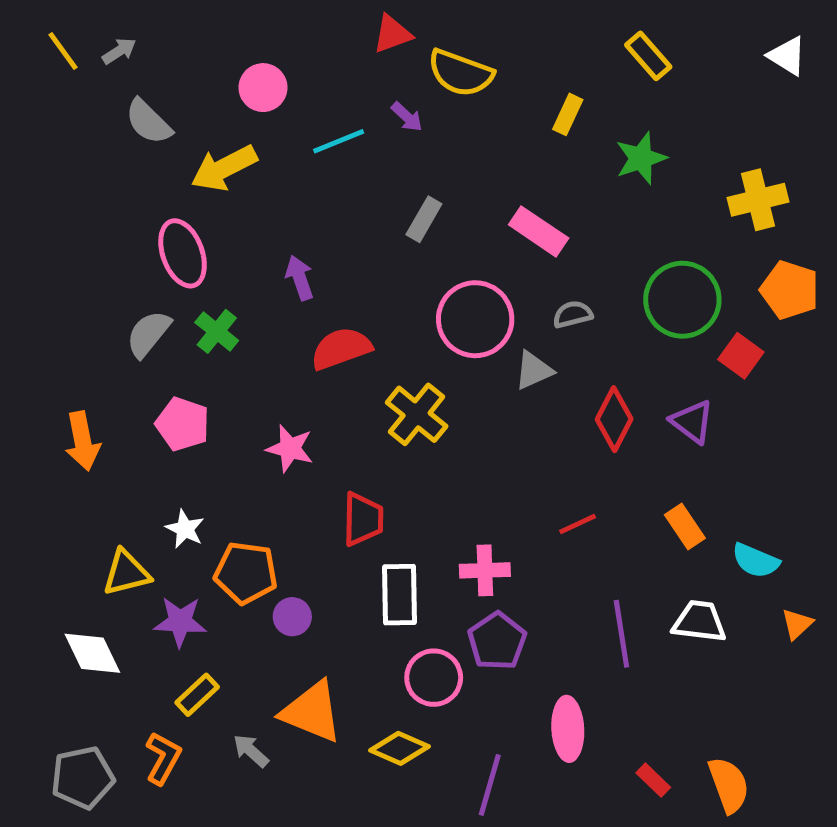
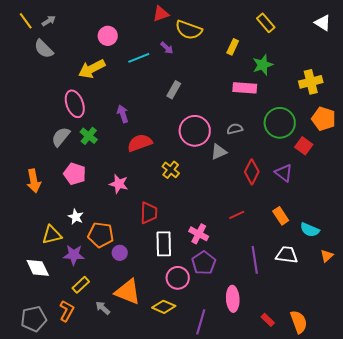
gray semicircle: (148, 122) -> (44, 49), moved
pink rectangle: (539, 231) -> (245, 88), moved, turned -30
yellow cross: (417, 414) -> (171, 170), size x0.7
pink cross: (485, 570) -> (199, 234), turned 30

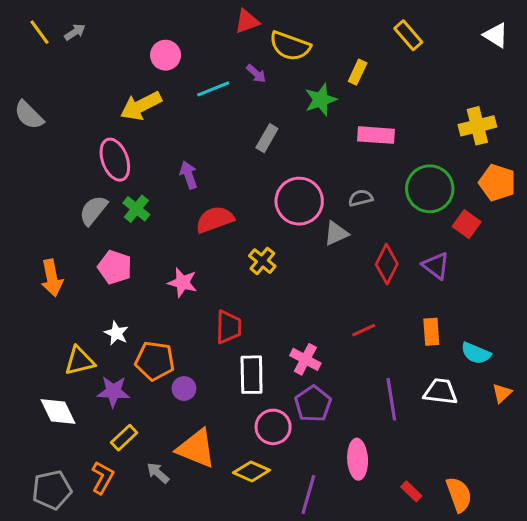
gray semicircle: (44, 49) -> (29, 115), moved
green star: (263, 65) -> (321, 100), moved
orange rectangle: (281, 216) -> (431, 332), turned 30

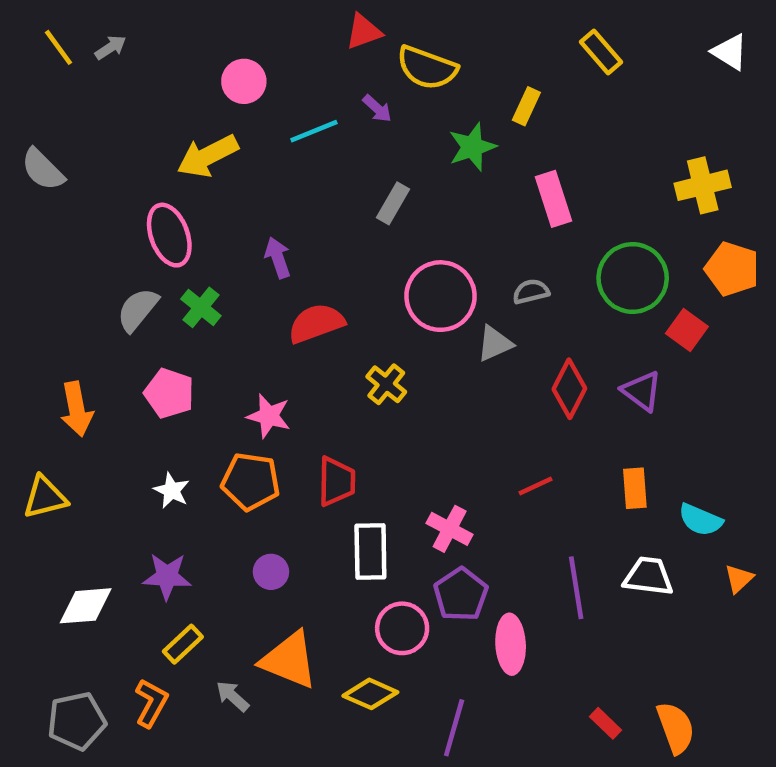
pink rectangle: (376, 135) -> (554, 199), turned 68
yellow triangle: (80, 361) -> (45, 497), moved
orange pentagon: (155, 361) -> (251, 481), moved
white diamond: (58, 412) -> (86, 606), turned -69
pink ellipse: (358, 459) -> (511, 644), moved

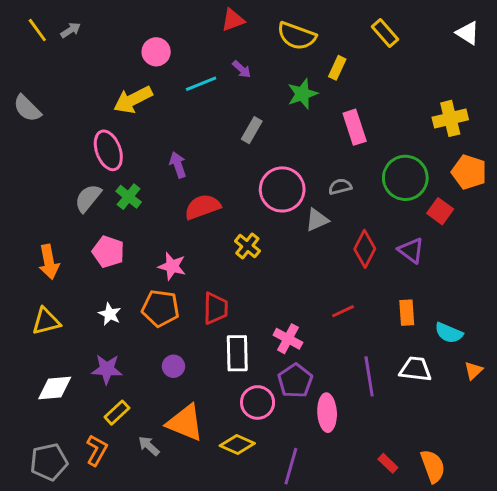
yellow semicircle: (427, 68) -> (297, 36), moved
yellow triangle: (45, 497) -> (46, 321), moved

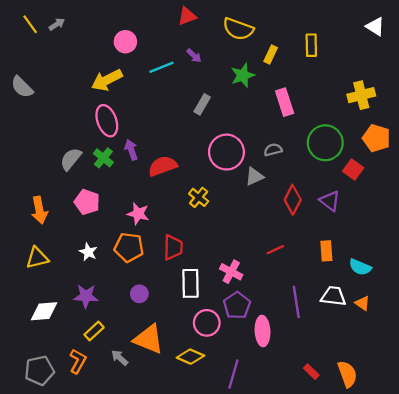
yellow rectangle: (385, 33) -> (311, 45), moved, turned 40
pink ellipse: (108, 150) -> (107, 121), moved
purple arrow: (178, 165) -> (131, 150), moved
orange triangle: (473, 371) -> (362, 303), moved, turned -42

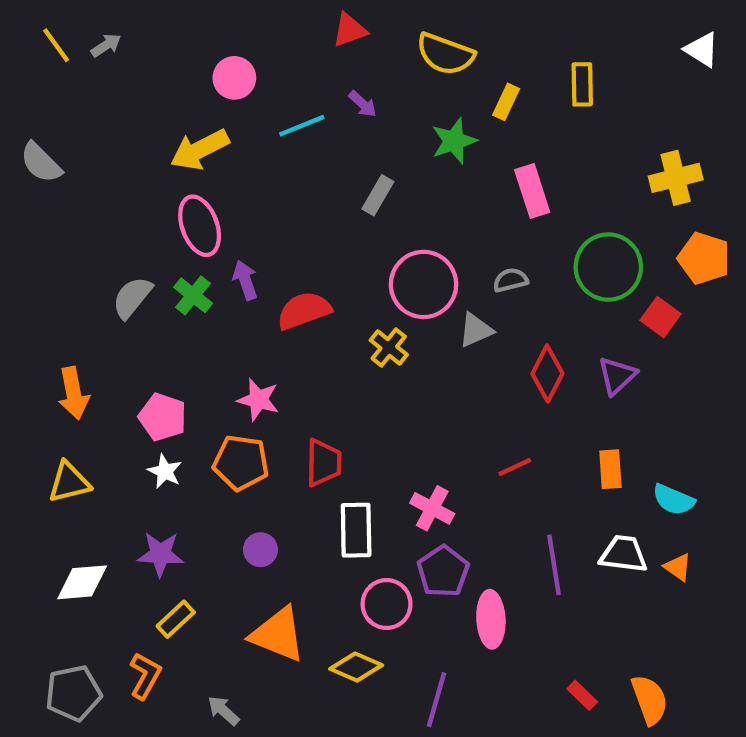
yellow cross: (199, 197) -> (389, 347), moved
purple triangle: (330, 201) -> (617, 376), turned 40
pink pentagon: (87, 202) -> (163, 417), moved
gray arrow: (120, 358) -> (223, 711), moved

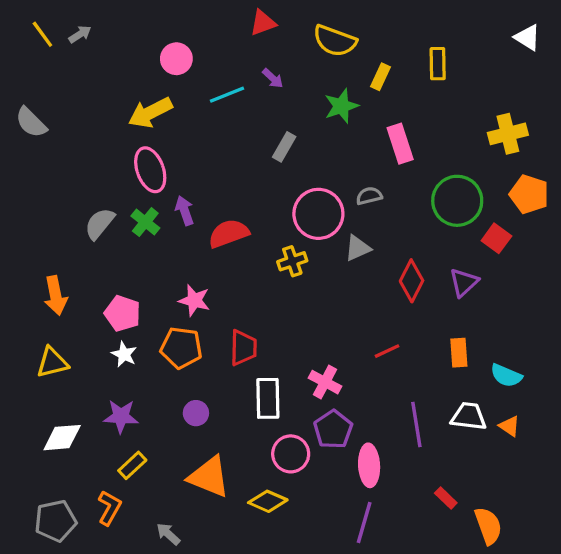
gray semicircle: (510, 280) -> (369, 196), moved
yellow cross: (389, 347) -> (292, 261), turned 32
red rectangle: (582, 695) -> (446, 498), moved
purple line: (437, 700) -> (364, 522), moved

